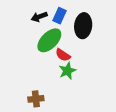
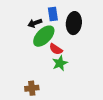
blue rectangle: (59, 16) -> (53, 14), turned -32
black arrow: (39, 17) -> (35, 23), moved

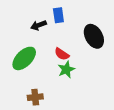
black ellipse: (74, 23) -> (94, 36), moved, turned -35
green ellipse: (44, 36) -> (24, 58), moved

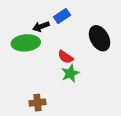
blue rectangle: (58, 15) -> (62, 16), turned 64
green ellipse: (24, 58) -> (26, 43), moved, turned 40

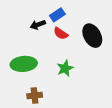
green ellipse: (26, 43) -> (24, 64), moved
red semicircle: (66, 57) -> (61, 33), moved

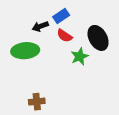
green ellipse: (24, 64) -> (25, 51), moved
green star: (65, 68) -> (80, 56), moved

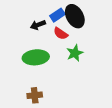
black ellipse: (98, 38) -> (75, 16), moved
green ellipse: (25, 51) -> (36, 57), moved

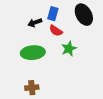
blue rectangle: (57, 15) -> (53, 14), turned -40
black ellipse: (75, 16) -> (84, 15), moved

